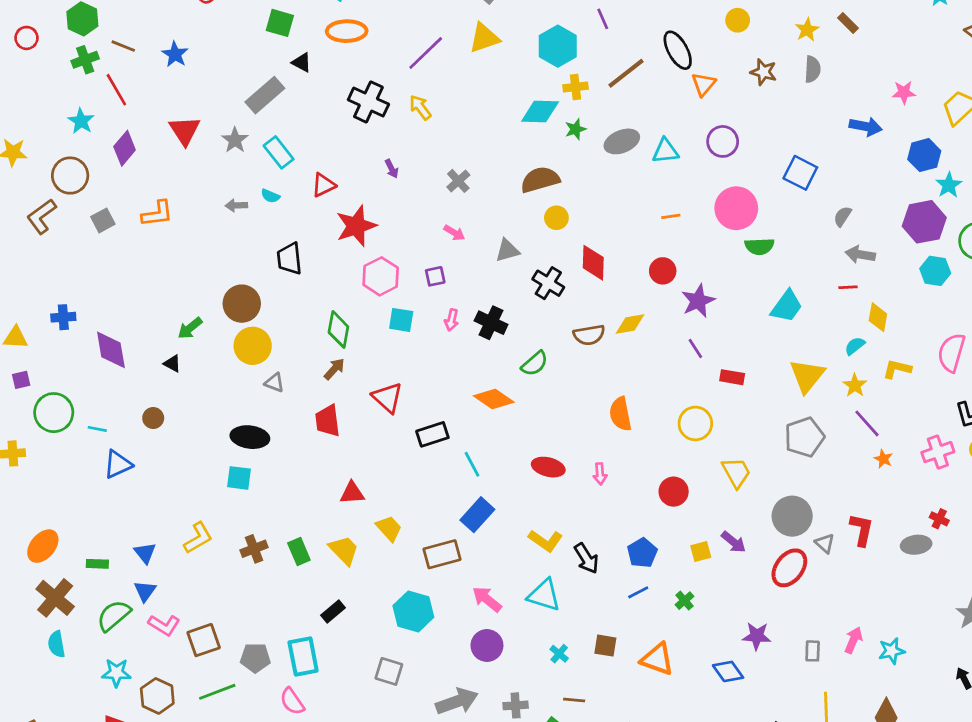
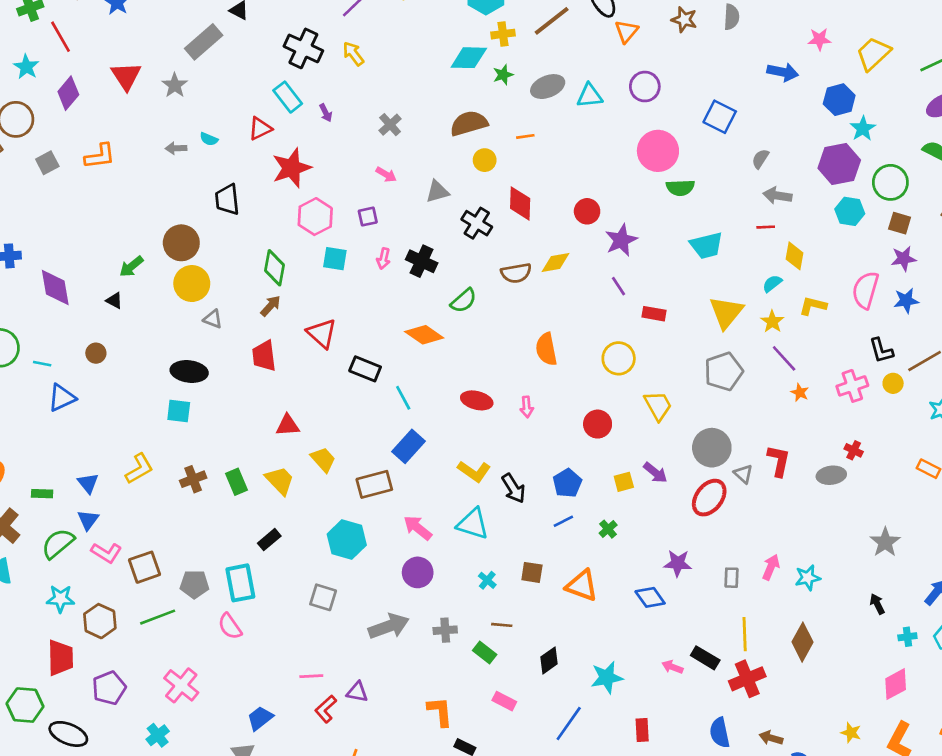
cyan rectangle: (279, 152) -> (288, 97), moved
orange line: (671, 216) -> (525, 136), moved
cyan trapezoid: (787, 306) -> (707, 245), turned 40
black rectangle: (432, 434) -> (365, 369), turned 40

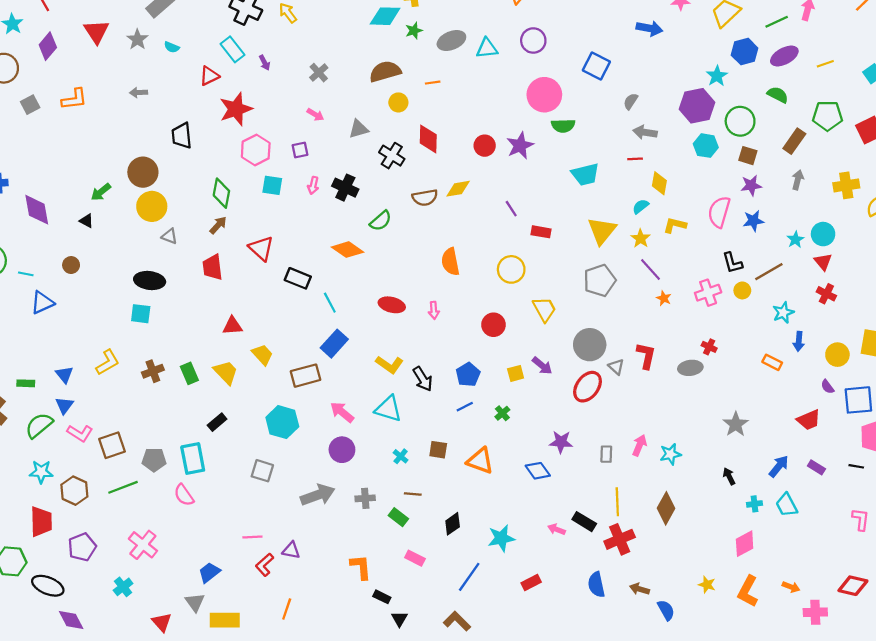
blue hexagon: (839, 100) -> (745, 52), moved
cyan semicircle: (209, 139) -> (172, 47), moved
purple star: (621, 240) -> (520, 146), moved
red rectangle: (642, 730) -> (531, 582), turned 66

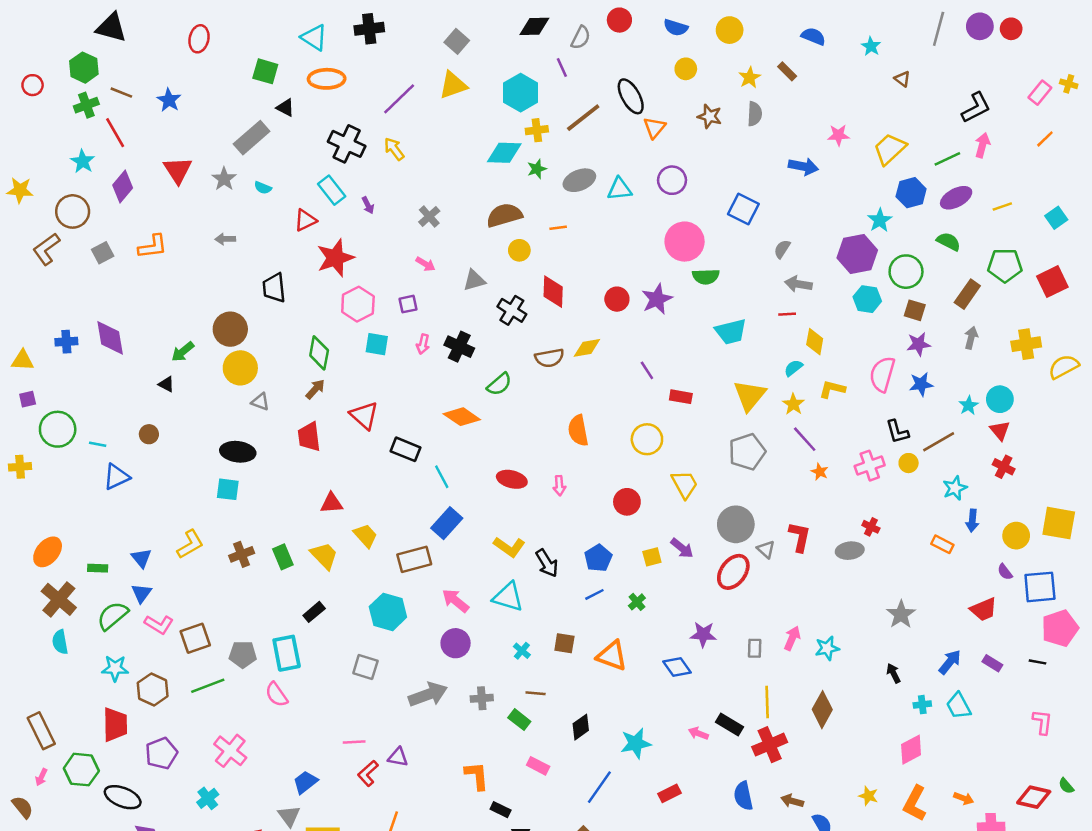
purple diamond: (37, 210) -> (110, 338), moved

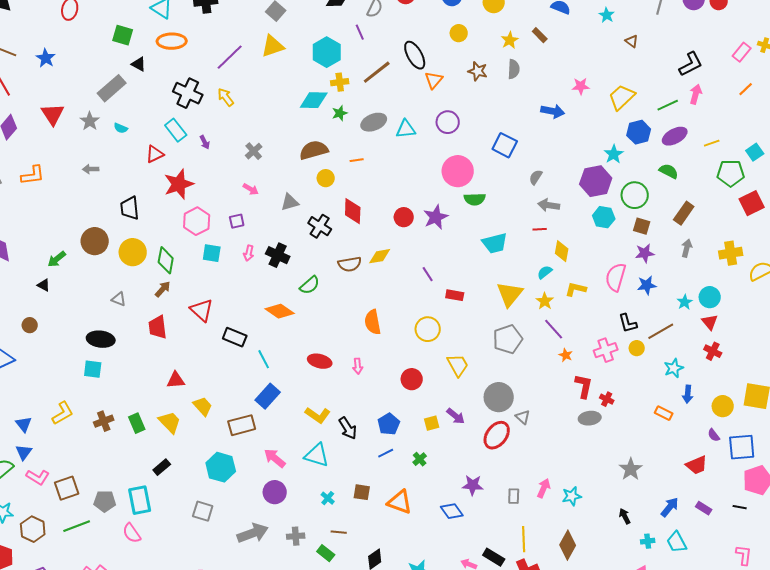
green pentagon: (1005, 265) -> (731, 173), moved
yellow circle: (240, 368) -> (133, 252), moved
red L-shape: (800, 537) -> (584, 386), moved

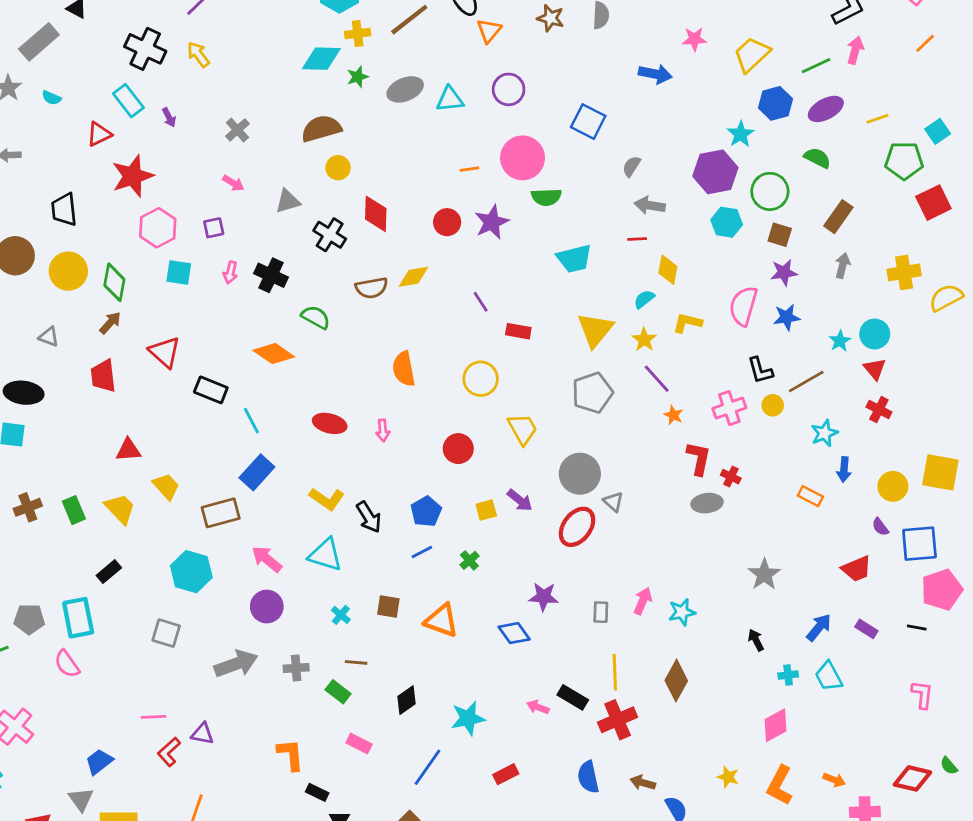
orange line: (357, 160) -> (469, 169), moved
green semicircle: (310, 285) -> (316, 317), turned -110

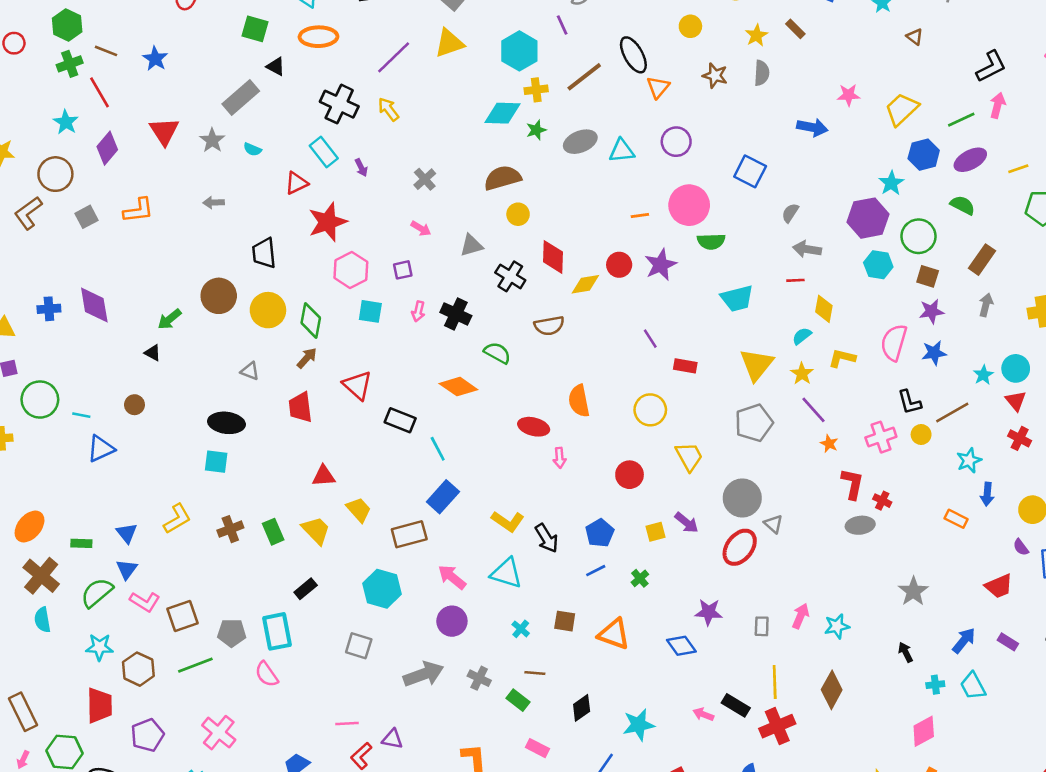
yellow diamond: (414, 277) -> (585, 284), moved
red ellipse: (330, 423) -> (534, 427), moved
gray cross: (296, 668) -> (479, 678), turned 30

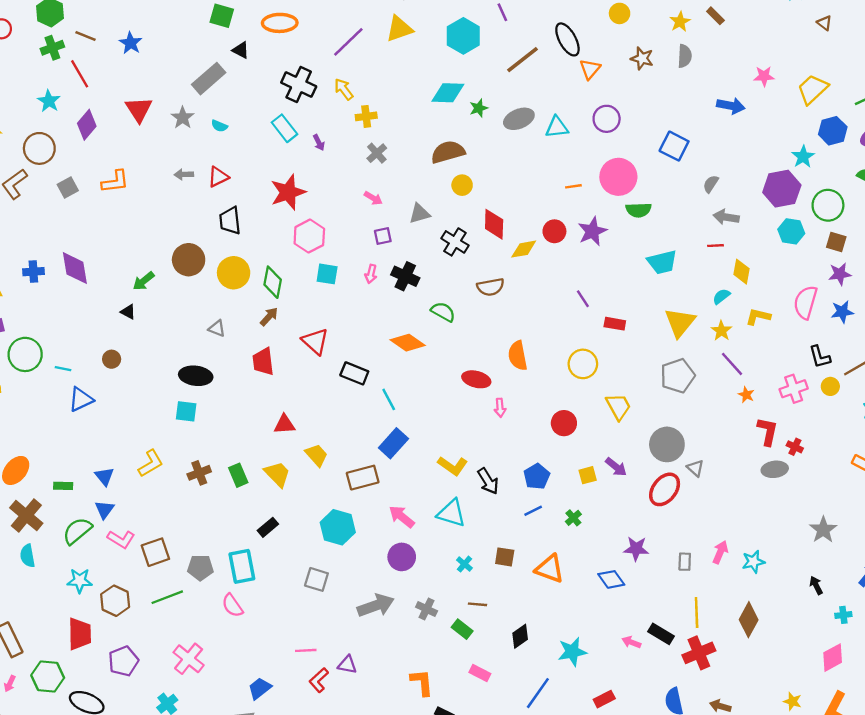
yellow cross: (536, 90) -> (366, 116), moved
red triangle: (296, 183) -> (218, 177), moved
purple square: (403, 270) -> (383, 236), moved

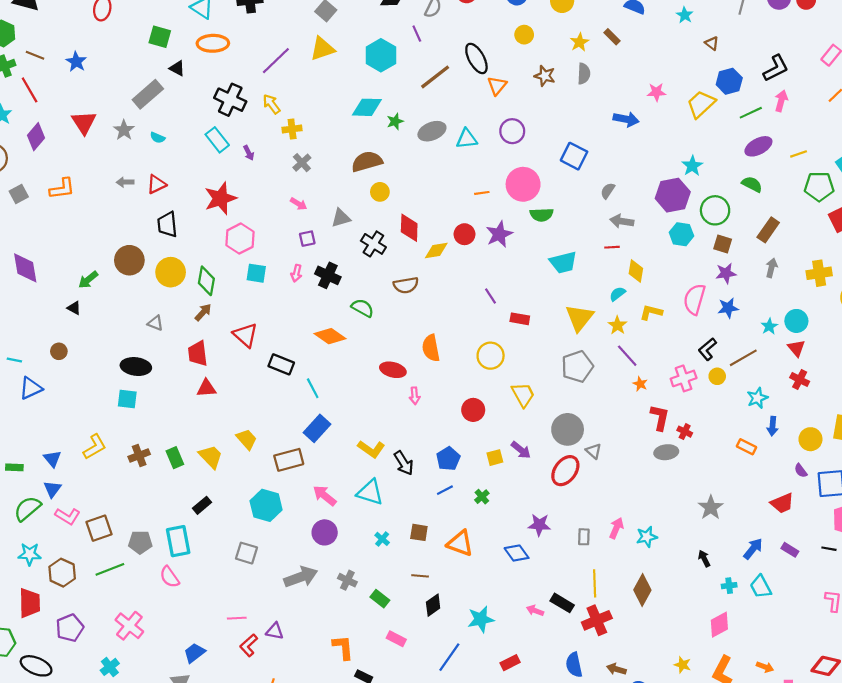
blue hexagon: (833, 131) -> (729, 81), moved
black L-shape: (820, 357) -> (707, 349), turned 65
red triangle: (284, 424) -> (206, 388), moved
brown line: (477, 604) -> (420, 576), moved

